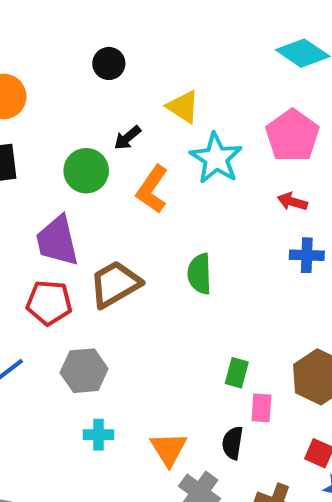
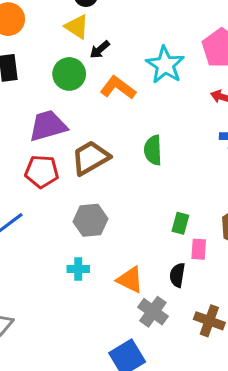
yellow triangle: (183, 107) -> (77, 27), moved
orange L-shape: (152, 189) -> (118, 88), turned 92
purple trapezoid: (57, 241) -> (48, 126), turned 87
gray hexagon: (84, 371) -> (90, 220), moved
orange triangle: (169, 449) -> (130, 280), turned -32

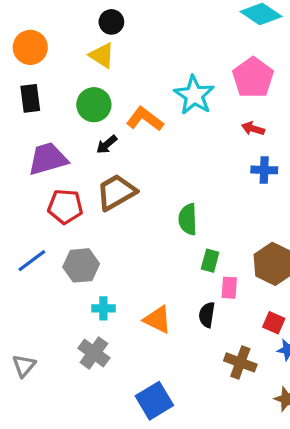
black arrow: (100, 50) -> (107, 144), moved
purple trapezoid: (48, 126) -> (48, 159), moved
green semicircle: (153, 150) -> (188, 219), moved
gray hexagon: (90, 220) -> (81, 265), moved
gray cross: (153, 312) -> (94, 353), moved

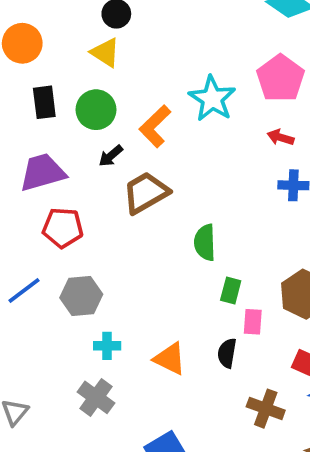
black rectangle: (30, 98) -> (44, 102), moved
orange L-shape: (145, 119) -> (155, 126), turned -81
brown trapezoid: (116, 192) -> (146, 193), moved

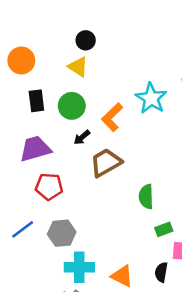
green rectangle: (231, 290) -> (164, 229), turned 54
cyan cross: (107, 346) -> (79, 267), size x1.6

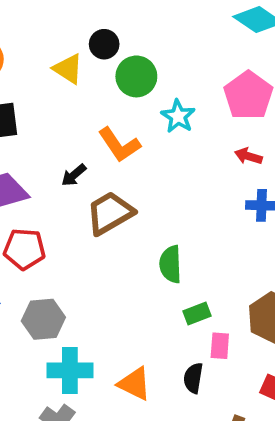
black circle: (86, 40) -> (104, 44), moved
cyan star: (151, 98) -> (178, 116), size x0.7
green circle: (72, 106) -> (136, 76), moved
orange L-shape: (112, 117) -> (119, 145), turned -80

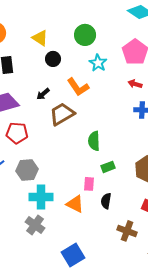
black circle: (104, 44) -> (53, 59), moved
green circle: (136, 76) -> (85, 35), moved
orange L-shape: (119, 145) -> (78, 87), moved
pink rectangle: (220, 346) -> (89, 184), moved

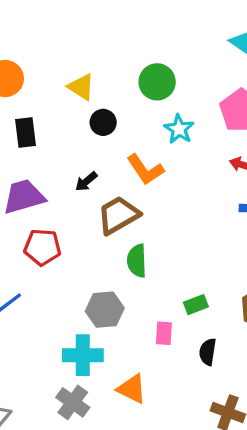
green semicircle: (94, 141) -> (137, 261), moved
gray hexagon: (27, 170) -> (105, 310), moved
black semicircle: (106, 201) -> (208, 352), moved
orange triangle: (75, 204) -> (132, 389), moved

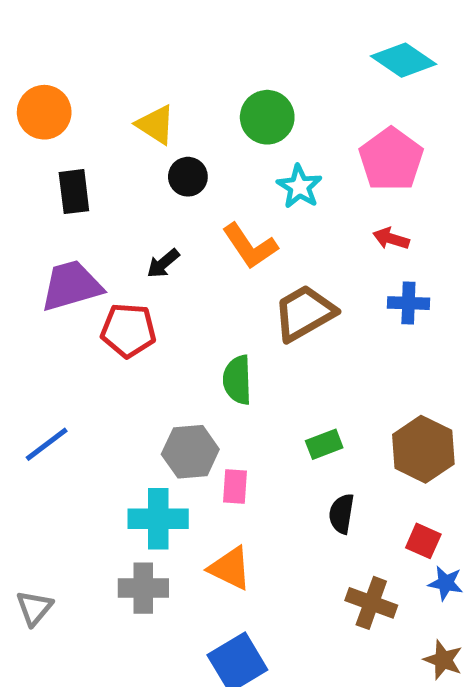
brown trapezoid: (118, 215) -> (304, 313), moved
red pentagon: (42, 247) -> (128, 330), moved
pink rectangle: (164, 333) -> (235, 486), moved
gray cross: (73, 402) -> (143, 588), turned -36

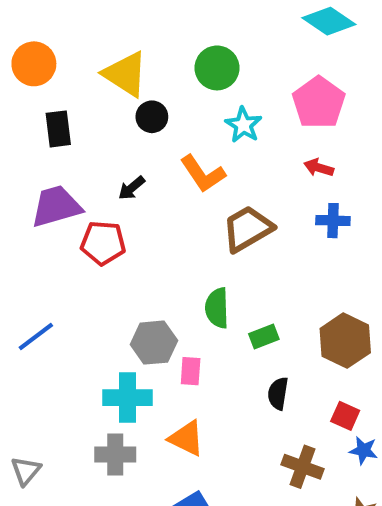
yellow triangle: (156, 125) -> (125, 74), size x1.4
green semicircle: (237, 380) -> (217, 308), moved

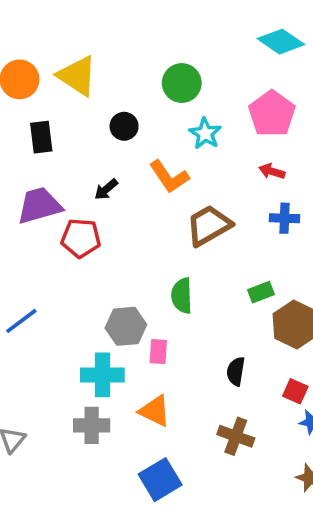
yellow triangle: (125, 74) -> (77, 76), moved
green rectangle: (264, 337) -> (261, 292), moved
brown cross: (302, 467) -> (236, 436), moved

